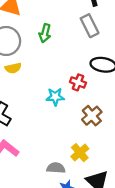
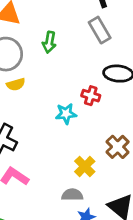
brown cross: (92, 116) -> (118, 147), moved
yellow cross: (80, 153) -> (85, 166), moved

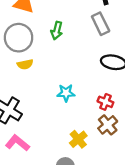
red cross: (91, 96) -> (105, 102), moved

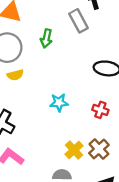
gray rectangle: (101, 24) -> (78, 21), moved
brown cross: (108, 125) -> (99, 149), moved

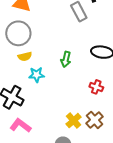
green arrow: (46, 38) -> (66, 59), moved
cyan star: (59, 102) -> (36, 75), moved

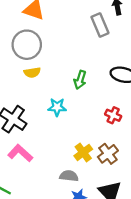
cyan star: (36, 75) -> (57, 107), moved

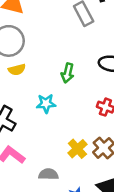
gray semicircle: (69, 176) -> (48, 174), moved

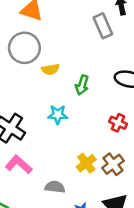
yellow semicircle: (17, 70) -> (50, 69), moved

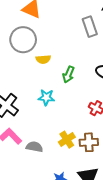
brown cross: (113, 164) -> (89, 142), turned 30
gray semicircle: (55, 187) -> (34, 147), moved

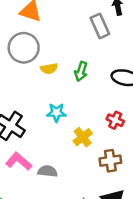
green arrow: (69, 74) -> (81, 71), moved
yellow cross: (67, 140) -> (83, 137), moved

